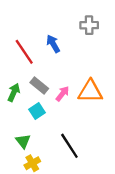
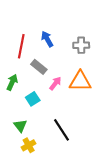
gray cross: (89, 25) -> (81, 45), moved
red line: (24, 52) -> (21, 46), turned 45
gray rectangle: (39, 85) -> (39, 67), moved

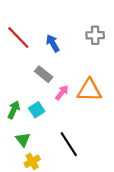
gray cross: (81, 45) -> (95, 35), moved
red line: (21, 46) -> (18, 38), moved, turned -55
green arrow: (12, 82) -> (14, 110), moved

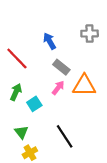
red line: (18, 38) -> (17, 58), moved
gray rectangle: (44, 74) -> (61, 67), moved
green arrow: (14, 110) -> (16, 92), moved

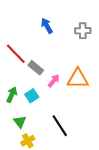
blue arrow: (49, 41) -> (47, 26), moved
gray rectangle: (61, 67) -> (36, 68), moved
green arrow: (16, 92) -> (12, 95), moved

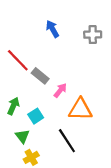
orange triangle: (78, 79) -> (80, 109), moved
cyan square: (32, 96) -> (36, 116), moved

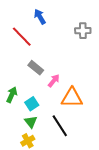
blue arrow: (52, 29) -> (40, 17), moved
red line: (18, 60) -> (22, 37), moved
green triangle: (22, 136) -> (31, 122), moved

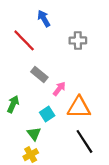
gray cross: (83, 31) -> (78, 40), moved
cyan square: (32, 104) -> (47, 114), moved
black line: (60, 126) -> (84, 141), moved

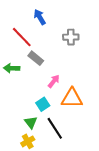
gray rectangle: (39, 74) -> (36, 58), moved
green arrow: (13, 104) -> (12, 68), moved, turned -112
black line: (84, 141) -> (55, 128), moved

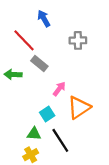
orange triangle: (72, 98) -> (79, 107), turned -35
green triangle: (31, 122) -> (34, 134), turned -48

